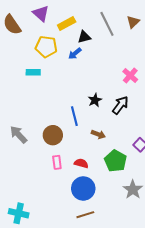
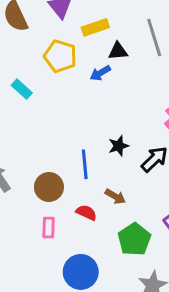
cyan rectangle: (33, 72) -> (22, 89), moved, turned 32
red semicircle: (81, 163) -> (86, 213), moved

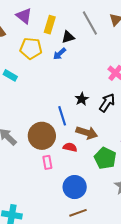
yellow rectangle: (95, 27) -> (50, 25), turned -42
brown circle: (49, 187) -> (42, 136), size x1.4
brown arrow: (115, 197) -> (87, 133), size x1.5

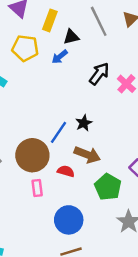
black star: (82, 99) -> (84, 123), moved
black arrow: (107, 103) -> (99, 74), moved
blue line: (62, 116) -> (58, 132), turned 48

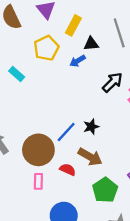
yellow pentagon: (25, 48) -> (46, 48), turned 30

